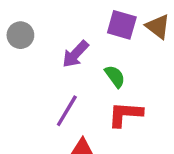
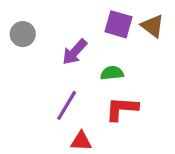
green semicircle: (115, 76) -> (112, 73), turned -60

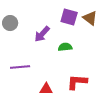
purple line: (67, 105) -> (20, 67), moved, turned 54
red L-shape: (122, 109) -> (77, 82), moved

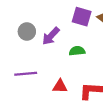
gray circle: (10, 23) -> (27, 31), moved
red triangle: (46, 89) -> (60, 86), moved

